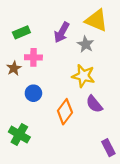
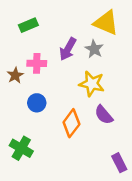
green rectangle: (21, 32) -> (28, 25), moved
purple arrow: (62, 32) -> (68, 49), moved

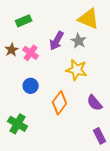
pink cross: (37, 63) -> (31, 53), turned 35
brown star: (15, 75) -> (12, 50), moved
purple semicircle: (104, 115) -> (95, 103), moved

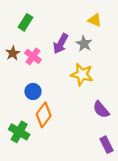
yellow triangle: (89, 19) -> (95, 20), size x0.6
green rectangle: (24, 21) -> (26, 22), turned -35
orange diamond: (60, 103) -> (44, 115), moved

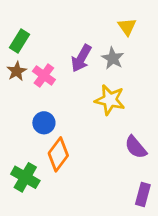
yellow triangle: (95, 20) -> (127, 27), turned 32
green rectangle: (26, 22) -> (20, 41), moved
purple rectangle: (106, 145) -> (143, 194), turned 42

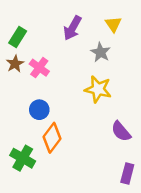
purple arrow: (81, 58) -> (72, 28), moved

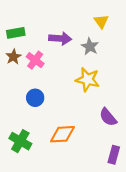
purple arrow: (72, 28) -> (60, 39), moved, turned -115
green rectangle: (18, 37) -> (16, 33), turned 48
orange diamond: (52, 138) -> (62, 134), moved, turned 50

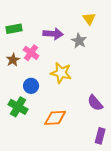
brown star: (13, 57) -> (13, 60), moved
yellow star: (88, 80) -> (61, 73), moved
green cross: (20, 141) -> (18, 107), moved

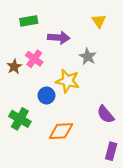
green rectangle: (14, 29) -> (29, 21), moved
gray star: (79, 41) -> (88, 57), moved
blue circle: (31, 86) -> (47, 95), moved

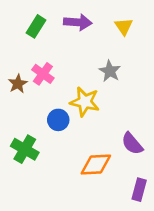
green rectangle: (29, 21) -> (36, 26), turned -48
purple arrow: (59, 38) -> (78, 22), moved
orange diamond: (61, 131) -> (96, 165), moved

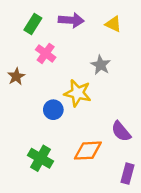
yellow triangle: (124, 26) -> (113, 24), turned -30
pink cross: (43, 74) -> (46, 53), moved
green cross: (25, 149) -> (41, 158), moved

